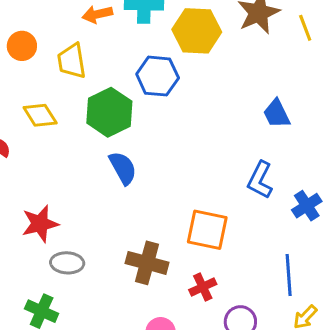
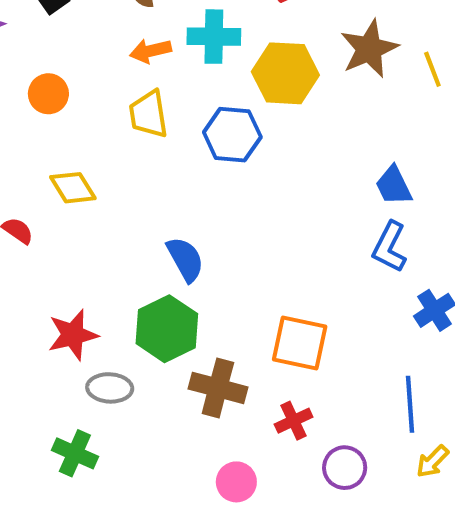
yellow trapezoid: (72, 61) -> (149, 114), moved
green hexagon: (109, 112) -> (167, 329), moved
blue L-shape: (260, 180) -> (390, 247), moved

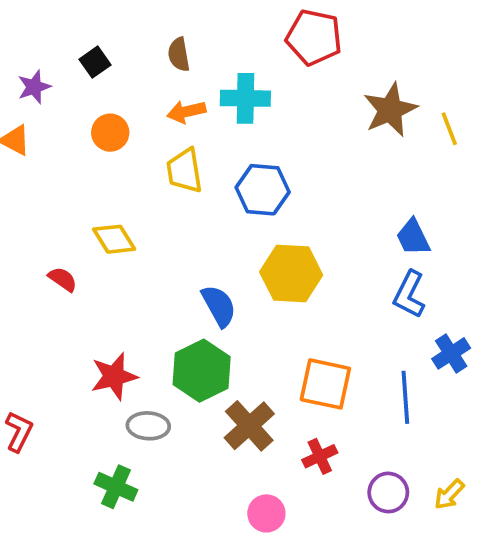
yellow hexagon: (285, 73) -> (291, 273), moved
orange circle: (48, 94) -> (110, 133), moved
brown cross: (218, 388) -> (249, 426), turned 33
blue line: (410, 404) -> (405, 397), moved
purple circle: (345, 468) -> (388, 492), moved

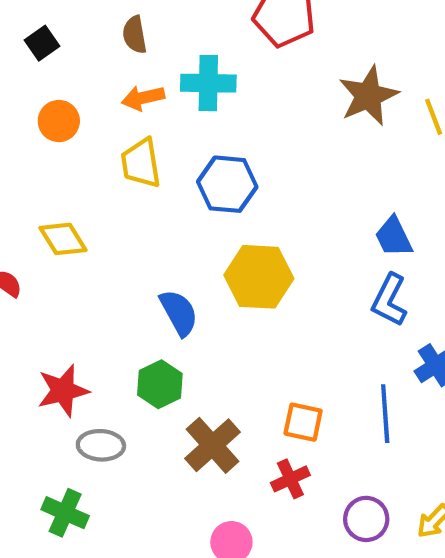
green hexagon: (202, 371) -> (160, 384), size x0.7
orange square: (325, 384) -> (303, 422), moved, size x0.7

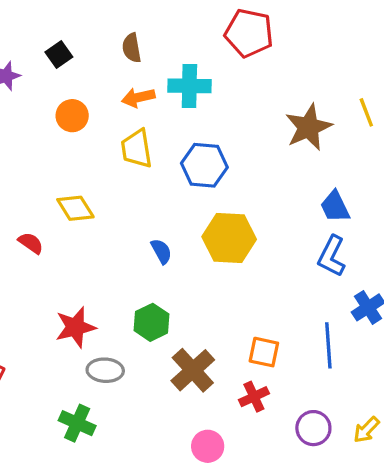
brown star: (368, 96) -> (309, 127), moved
blue semicircle: (179, 313) -> (161, 251), moved, size x0.7

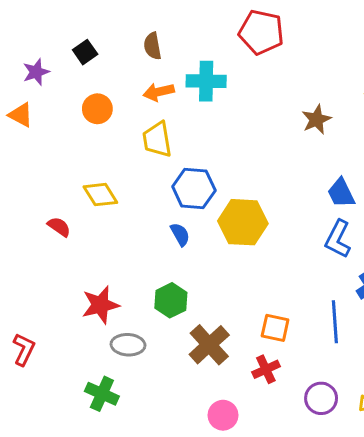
brown star: (309, 127) -> (316, 120), size x0.7
blue hexagon: (204, 165) -> (194, 188), moved

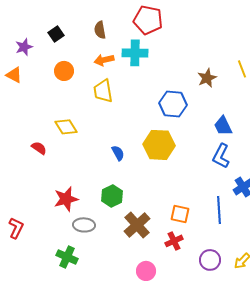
red pentagon: (261, 32) -> (148, 20), moved
blue hexagon: (194, 188) -> (173, 104), moved

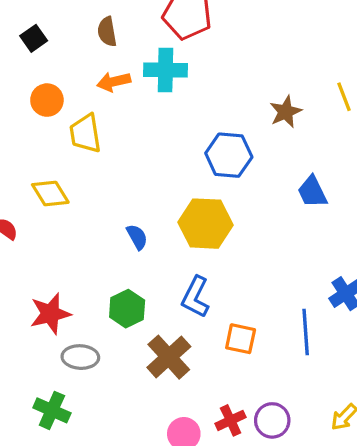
yellow trapezoid: (103, 91) -> (85, 133), moved
blue L-shape: (221, 156) -> (195, 297), moved
red cross: (174, 241) -> (231, 420), moved
purple circle: (210, 260) -> (272, 420), moved

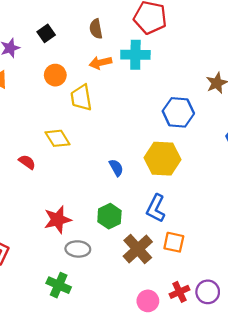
orange square: (241, 339) -> (174, 242), moved

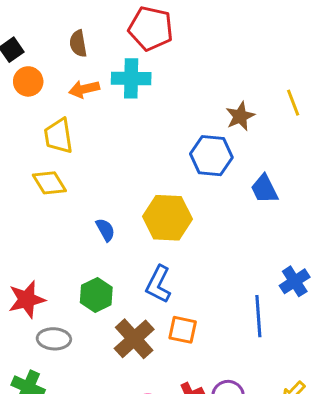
orange circle: (55, 75) -> (28, 81), moved
blue hexagon: (178, 112) -> (211, 156), moved
yellow diamond: (58, 138) -> (49, 183), moved

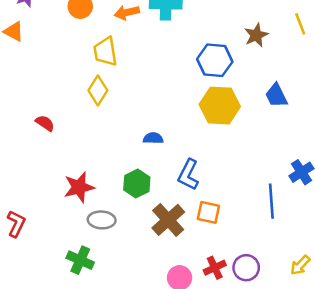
blue hexagon: (211, 156) -> (215, 60), moved
yellow diamond: (49, 183) -> (98, 90), turned 64
yellow hexagon: (167, 218) -> (220, 106), moved
blue semicircle: (105, 230) -> (153, 138), moved, turned -60

